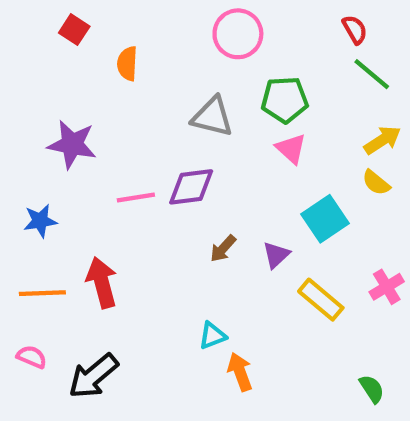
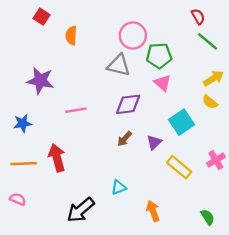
pink circle: (238, 34) -> (133, 36), moved
purple diamond: (191, 187) -> (128, 104), moved
orange arrow: (240, 372) -> (153, 211), moved
black arrow: (93, 376) -> (81, 210), moved

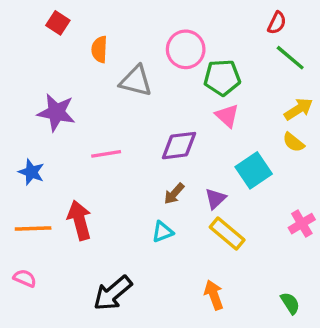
red semicircle: (198, 17) -> (277, 23), turned 56
gray triangle: (119, 65) -> (136, 81), moved
blue star: (23, 123) -> (31, 172), turned 30
yellow rectangle: (179, 167) -> (227, 233), moved
cyan triangle: (119, 187) -> (162, 232), moved

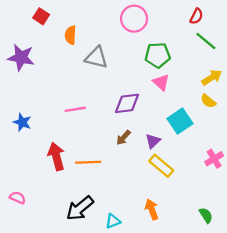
pink circle: (186, 49) -> (134, 19), moved
purple star: (56, 112) -> (21, 57), moved
orange line: (33, 228) -> (88, 162), moved
cyan triangle: (162, 232) -> (113, 221), moved

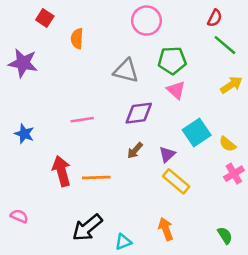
gray triangle: (96, 57) -> (126, 71), moved
yellow semicircle: (208, 101) -> (228, 144), moved

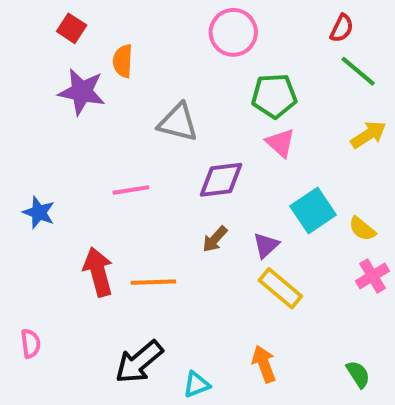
purple star: (23, 63) -> (82, 92), moved
gray triangle: (126, 71) -> (178, 122), moved
pink semicircle: (19, 216) -> (31, 343), turned 60

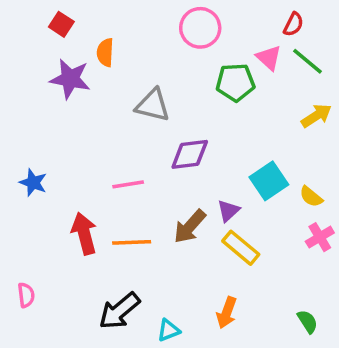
pink triangle: (280, 143) -> (269, 58), moved
pink line: (131, 190) -> (128, 184), moved
brown arrow: (215, 239) -> (190, 227), moved, size x1.5
orange arrow: (264, 364) -> (227, 313), turned -140

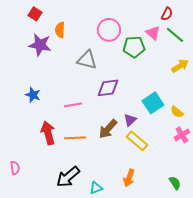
pink circle: (200, 28) -> (109, 30), moved
blue star: (33, 183) -> (33, 95), moved

